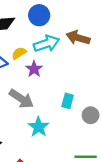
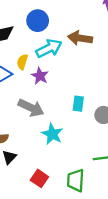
yellow semicircle: (19, 53) -> (22, 62), turned -32

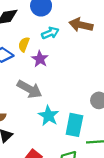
cyan arrow: (49, 48) -> (50, 33), size x0.7
cyan rectangle: (78, 104) -> (74, 125), moved, size x1.5

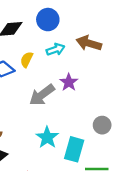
purple star: (40, 59) -> (69, 82), moved
gray arrow: (30, 89) -> (42, 95), moved, turned 110

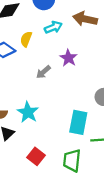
gray arrow: (42, 95) -> (43, 72), size x0.6
cyan star: (47, 137) -> (28, 112), moved

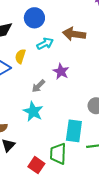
cyan star: (28, 112) -> (33, 112), moved
green trapezoid: (72, 161) -> (58, 154), moved

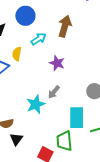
brown arrow: (74, 34) -> (65, 26), turned 105
gray arrow: (38, 86) -> (54, 92), moved
cyan star: (33, 112) -> (36, 104), turned 30

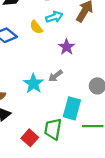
yellow semicircle: (17, 54) -> (36, 27), moved, turned -64
cyan star: (36, 104) -> (33, 84), turned -30

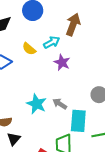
cyan arrow: (54, 17) -> (52, 42), moved
gray arrow: (55, 76) -> (60, 104), moved, turned 80

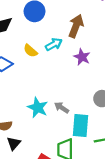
purple star: (62, 62) -> (82, 57), moved

